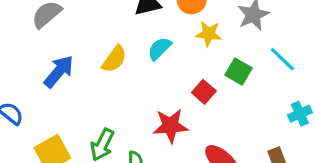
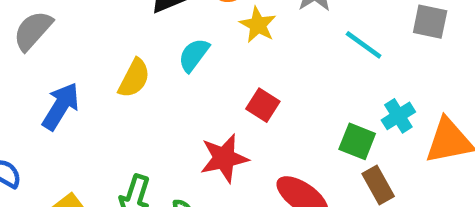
yellow star: (209, 34) -> (258, 25), turned 30
green square: (239, 71) -> (357, 141), moved

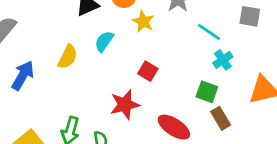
cyan cross: (398, 116) -> (223, 60), moved

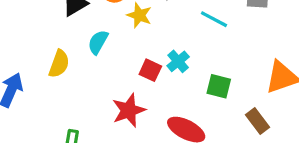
cyan cross: (223, 60) -> (178, 61), moved
brown rectangle: (221, 118) -> (258, 121), moved

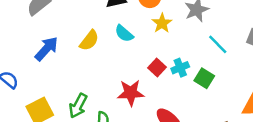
cyan semicircle: (98, 42) -> (124, 34), turned -96
green square: (219, 86) -> (204, 78), moved

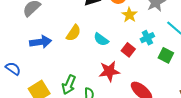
cyan semicircle: (124, 34) -> (101, 39), moved
blue arrow: (47, 49) -> (41, 42), turned 45
cyan cross: (180, 68) -> (147, 38), moved

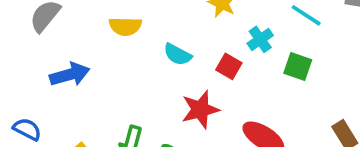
yellow semicircle: (74, 33) -> (125, 26), moved, turned 66

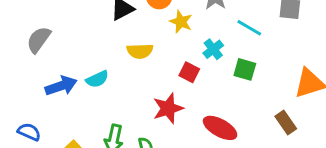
yellow semicircle: (125, 26) -> (140, 51), moved
cyan semicircle: (178, 54) -> (97, 79), moved, turned -50

